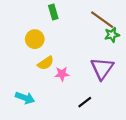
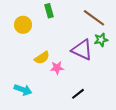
green star: (112, 35) -> (101, 40), moved
yellow circle: (35, 39) -> (23, 25), moved
purple triangle: (102, 68) -> (82, 50), moved, turned -40

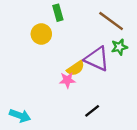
yellow circle: (23, 25) -> (41, 34), moved
yellow semicircle: (42, 58) -> (76, 68), moved
cyan arrow: (23, 90) -> (20, 116), moved

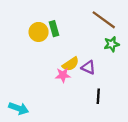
green rectangle: (58, 13) -> (54, 29), moved
purple triangle: (97, 59) -> (88, 67), moved, size x0.6
black line: (92, 111) -> (98, 96), moved, turned -48

